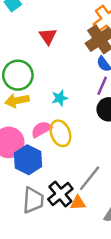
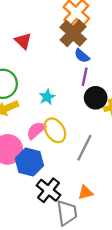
gray line: (90, 178) -> (84, 148), moved
black cross: (60, 194) -> (49, 190), moved
gray trapezoid: (33, 200) -> (67, 213), moved

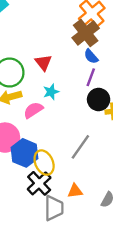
red triangle: (23, 41) -> (43, 63), moved
pink semicircle: (36, 130) -> (33, 110), moved
yellow ellipse: (55, 130) -> (44, 163), moved

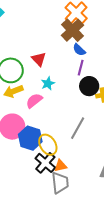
orange triangle: (75, 191) -> (61, 166), moved

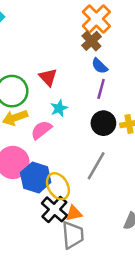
brown cross: (73, 30) -> (91, 41), size x0.7
black circle: (89, 86) -> (103, 123), moved

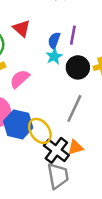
blue semicircle: (100, 66) -> (54, 40), moved, turned 70
cyan star: (59, 108) -> (54, 56), moved
black cross: (54, 209) -> (56, 150), moved
orange triangle: (74, 213) -> (76, 147), moved

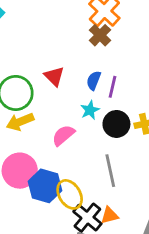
blue semicircle: (54, 40) -> (94, 80), moved
pink semicircle: (20, 79) -> (63, 135), moved
gray line: (74, 108) -> (110, 171), turned -40

